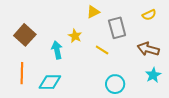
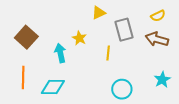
brown arrow: (148, 49) -> (157, 39), moved
yellow line: (102, 50) -> (108, 53), turned 64

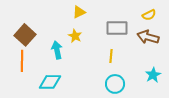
yellow triangle: (99, 13) -> (79, 12), moved
gray rectangle: (124, 30) -> (117, 28), turned -75
yellow line: (108, 53) -> (111, 56), moved
orange line: (23, 77) -> (22, 61), moved

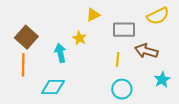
yellow triangle: (79, 12) -> (93, 15), moved
yellow semicircle: (149, 15) -> (158, 16), size x1.5
brown arrow: (148, 37) -> (146, 51), moved

